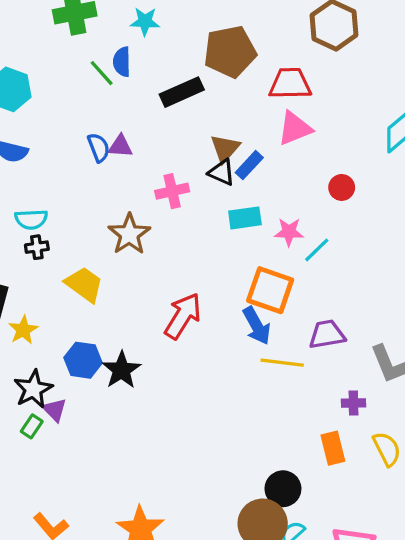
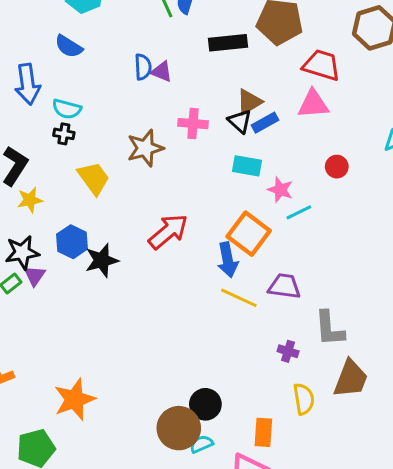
orange rectangle: (333, 448) -> (263, 432), moved

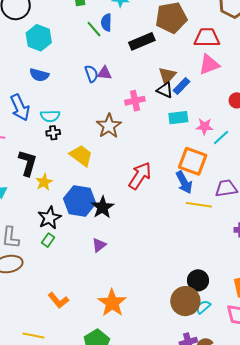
blue hexagon: (72, 242) -> (80, 201), size x1.4
purple triangle: (35, 276) -> (99, 245), moved, turned 35

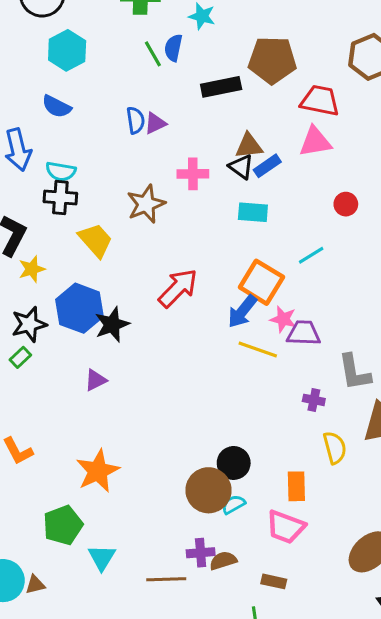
purple triangle: (104, 73) -> (155, 123), turned -42
brown triangle: (167, 76) -> (249, 146), turned 30
pink star: (205, 126) -> (283, 319), moved
black cross: (53, 133) -> (60, 198), size x1.5
blue arrow: (184, 182) -> (242, 311), turned 55

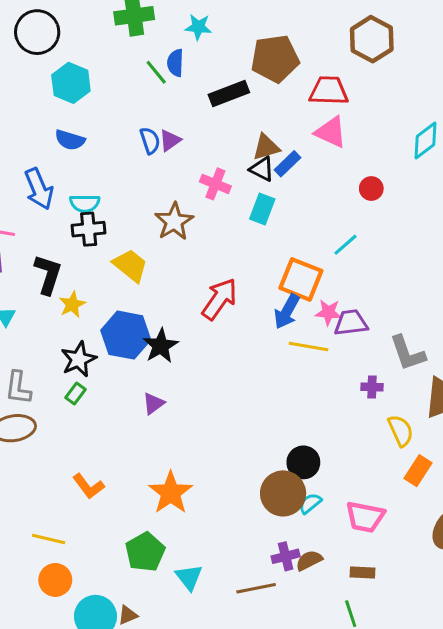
pink triangle: (315, 142) -> (331, 132), turned 44
pink cross: (193, 174) -> (215, 184), turned 32
cyan rectangle: (253, 212) -> (262, 209), moved, turned -64
orange rectangle: (296, 486) -> (418, 471), moved, turned 44

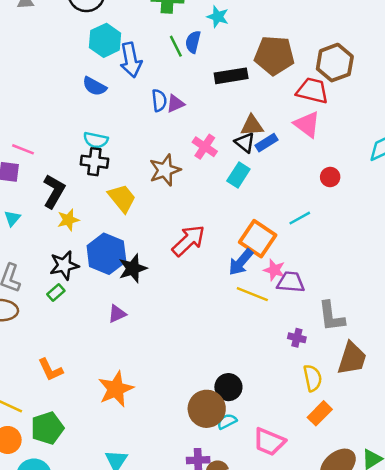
brown hexagon: (372, 39) -> (335, 63), moved
blue arrow: (39, 189) -> (131, 60), moved
green pentagon: (145, 552) -> (47, 428), moved

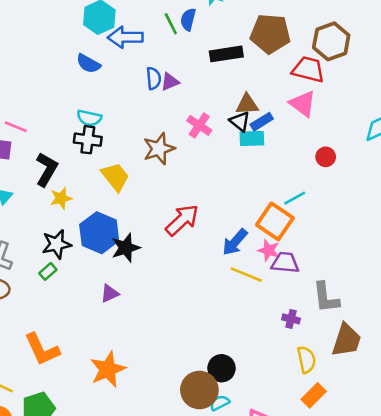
blue arrow: (131, 60) -> (125, 37), turned 100
cyan rectangle: (238, 175) -> (252, 138), moved, turned 55
orange square: (258, 239) -> (275, 221), moved
orange L-shape: (50, 370) -> (42, 349), size x1.4

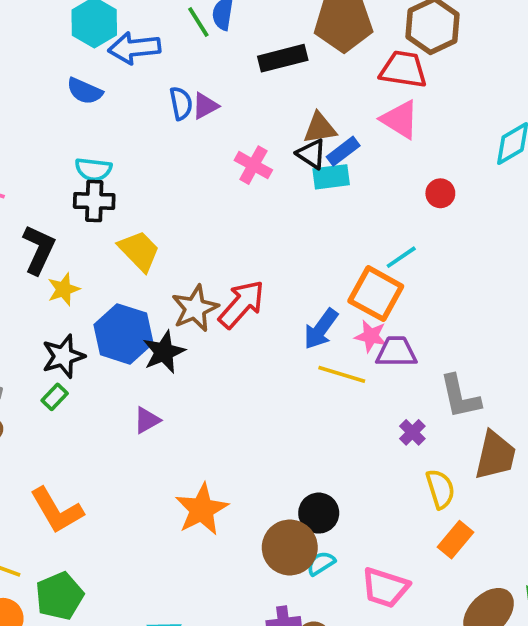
brown star: (159, 149) -> (195, 308), moved
purple cross: (291, 319) -> (412, 432), turned 36
orange star: (108, 369) -> (202, 509), moved

